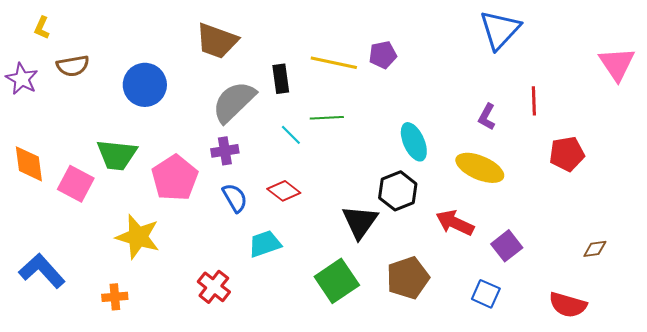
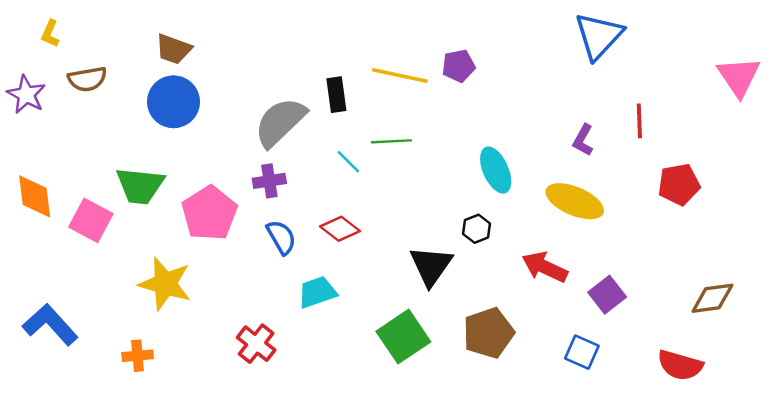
brown trapezoid: (217, 41) -> (174, 49), moved, size x0.7
black hexagon: (398, 191) -> (477, 229), size x0.6
brown diamond: (595, 249) -> (712, 298), size x1.5

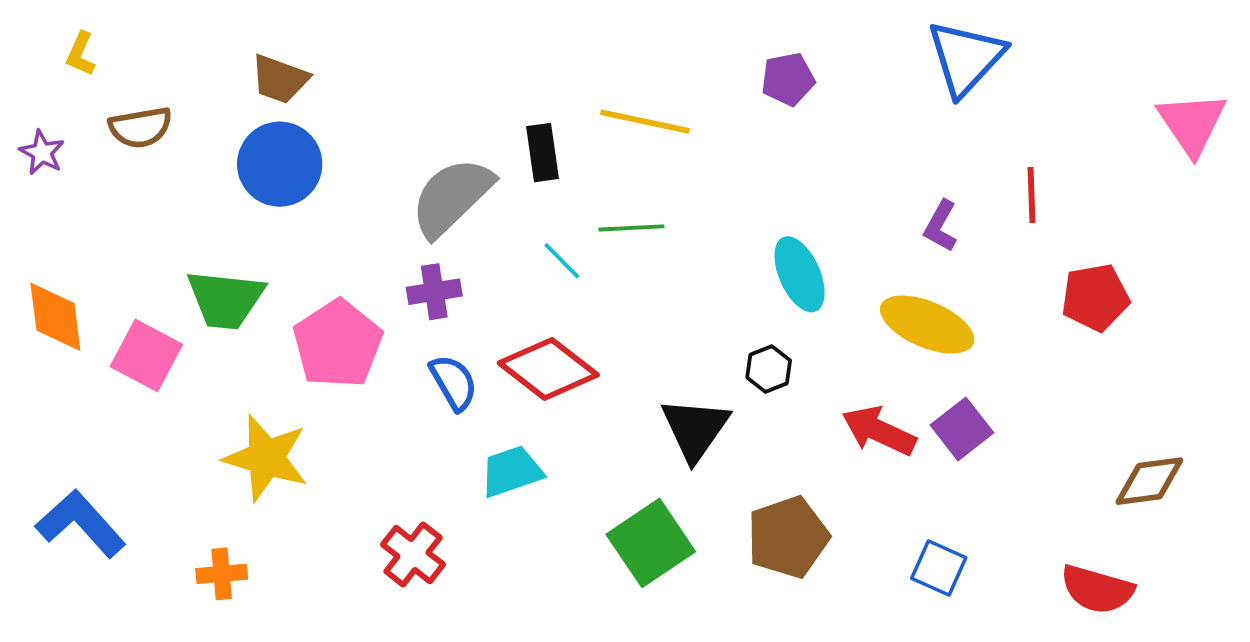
purple pentagon: (459, 66) -> (788, 79), moved
purple star: (26, 95) -> (42, 153), size x0.7
red diamond: (340, 229) -> (548, 369), size x1.5
purple square: (607, 295) -> (962, 429), moved

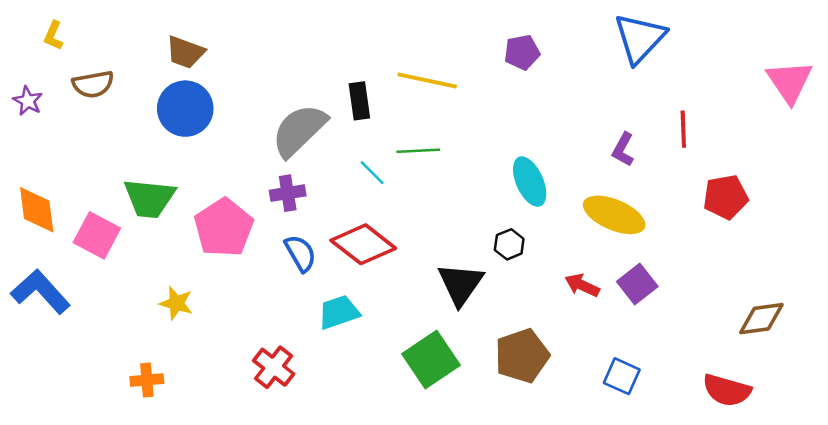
red arrow: (879, 431) -> (582, 285), size x0.7
yellow star: (266, 458) -> (176, 303), size x0.6
blue L-shape: (81, 524) -> (41, 292), moved

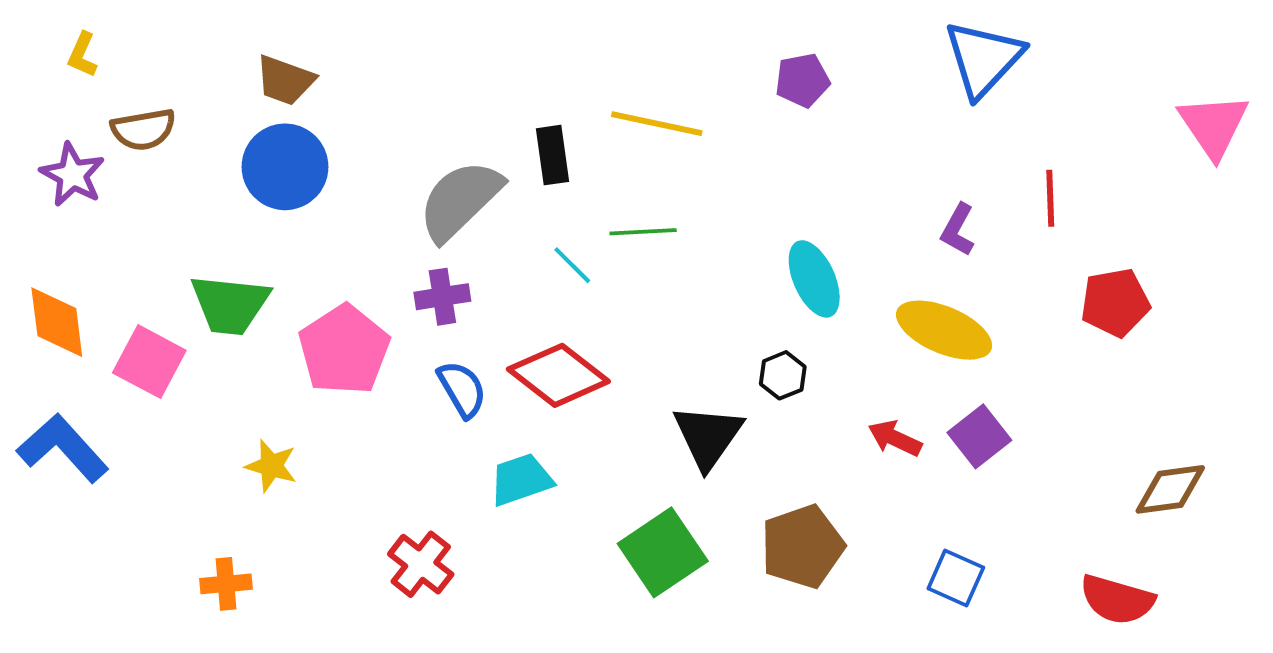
purple star: (28, 101) -> (73, 175), moved, size x1.4

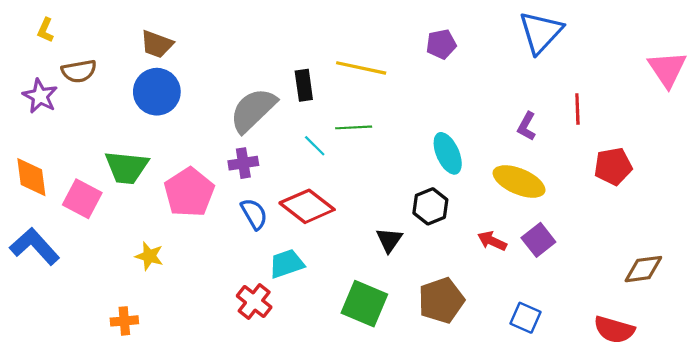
black hexagon: (783, 375) -> (430, 206), size x1.4
black triangle: (708, 436) -> (389, 240), size x0.7
green square: (663, 552) -> (364, 304), turned -33
red cross: (421, 564) -> (254, 302), moved

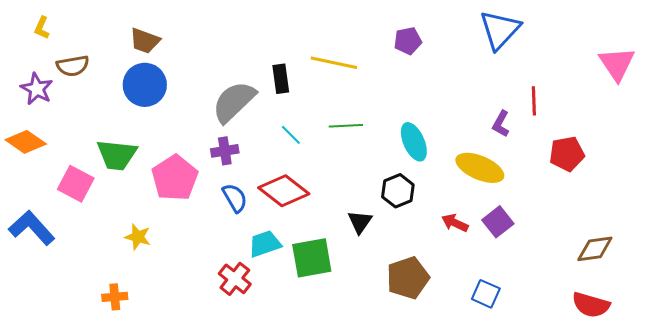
purple L-shape: (527, 126) -> (501, 124), moved
green line: (354, 127) -> (346, 126), moved
orange diamond: (31, 177) -> (26, 142), moved, turned -48
green square: (364, 304) -> (312, 258), moved, turned -33
red semicircle: (614, 330) -> (591, 305), moved

